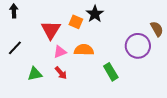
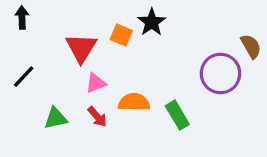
orange semicircle: (84, 50) -> (134, 102), moved

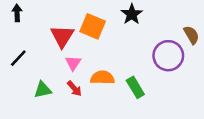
black star: (152, 22) -> (132, 14), moved
orange square: (121, 35) -> (93, 26), size x1.5
pink triangle: (96, 83) -> (73, 63), turned -35

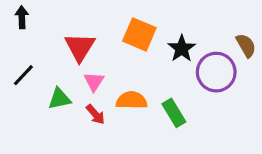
black star: (132, 14) -> (182, 49), moved
orange square: (93, 26) -> (139, 34), moved
green triangle: (43, 90) -> (59, 99), moved

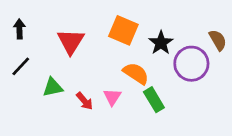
black arrow: (22, 17) -> (19, 29), moved
pink triangle: (94, 81) -> (112, 97), moved
orange semicircle: (132, 100) -> (136, 73), moved, turned 32

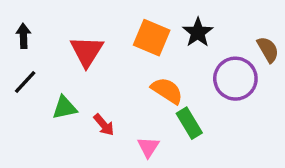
black star: (161, 43) -> (198, 32), moved
pink triangle: (112, 97) -> (148, 147), moved

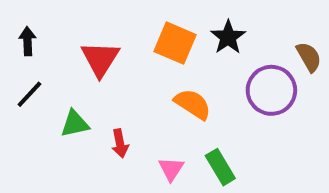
green rectangle: (189, 123) -> (220, 167), moved
red arrow: (104, 125) -> (120, 143), turned 30

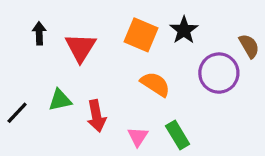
black arrow: (27, 41) -> (39, 33), moved
black line: (29, 94) -> (17, 113), moved
red arrow: (120, 143) -> (96, 116), size x1.4

